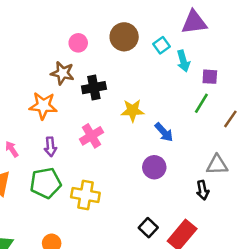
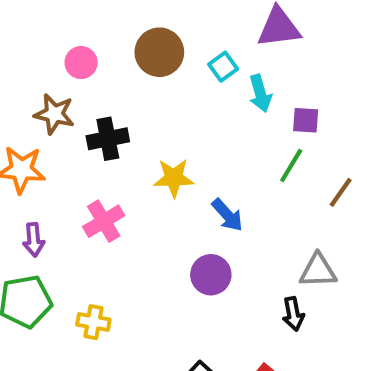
yellow cross: (85, 195) -> (93, 322), size x0.7

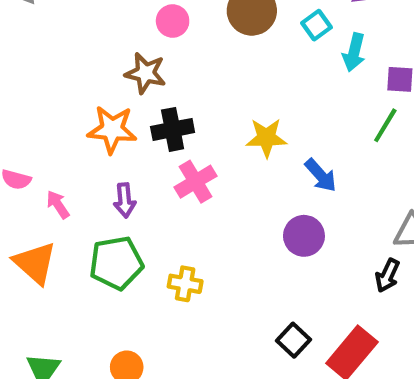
cyan arrow: (260, 93) -> (354, 52), turned 30
black cross: (108, 139) -> (173, 129), moved
black arrow: (293, 314) -> (387, 275), turned 36

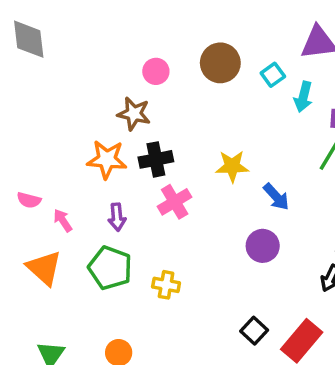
green pentagon: (116, 263) -> (110, 268), turned 30

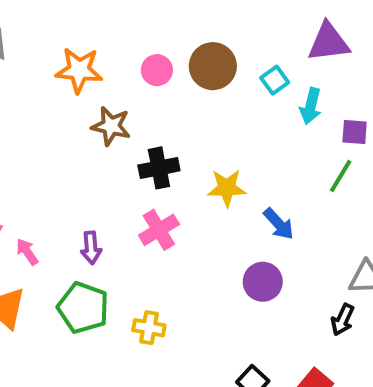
pink circle: (156, 71) -> (157, 70), moved
orange star: (107, 159) -> (79, 70), moved
black cross: (156, 159) -> (159, 168), moved

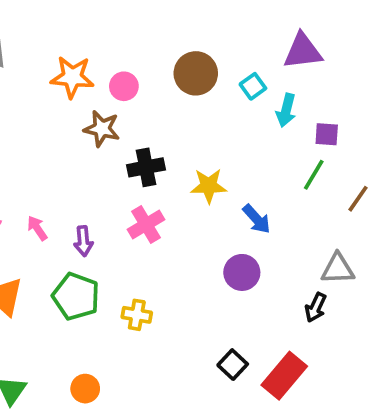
pink circle: (157, 70) -> (124, 86), moved
pink arrow: (27, 252) -> (37, 228), moved

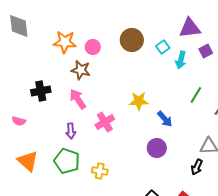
purple square: (327, 134) -> (206, 51), moved, turned -32
black cross: (146, 167) -> (41, 91), moved
pink arrow: (37, 228) -> (78, 99), moved, size x1.5

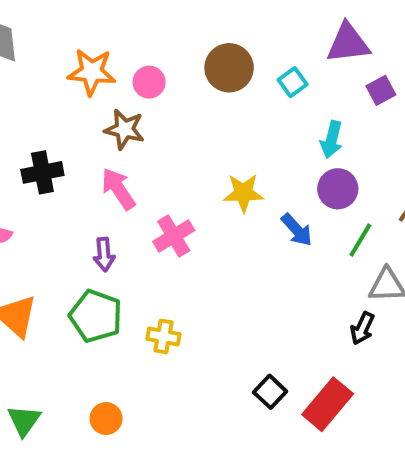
cyan arrow: (181, 60) -> (332, 140), moved
green line: (196, 95) -> (360, 240), moved
purple circle: (157, 148) -> (338, 189), moved

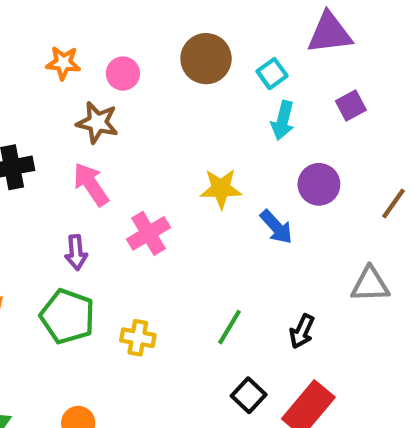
orange star: (92, 72) -> (63, 63), size x0.7
purple square: (381, 90) -> (351, 105), moved
cyan arrow: (332, 140) -> (283, 120), moved
green line: (360, 240) -> (229, 327), moved
black arrow: (362, 328) -> (302, 331), moved

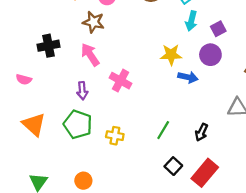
purple square: (351, 105) -> (218, 29), moved
yellow star: (221, 189) -> (171, 55), moved
blue arrow: (276, 227) -> (188, 77), turned -36
pink cross: (148, 233) -> (120, 81), turned -30

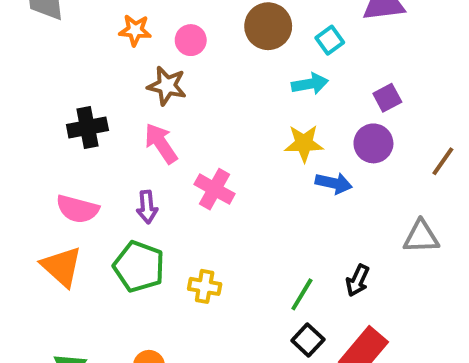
cyan arrow: (191, 21) -> (310, 84), moved, turned -114
pink semicircle: (24, 79) -> (77, 209), moved, size x1.5
green line: (163, 130) -> (302, 294), moved

